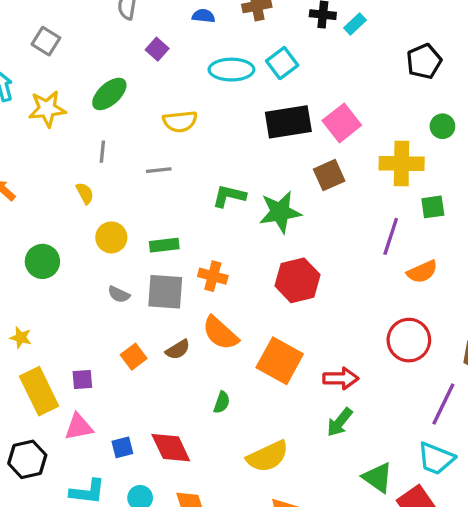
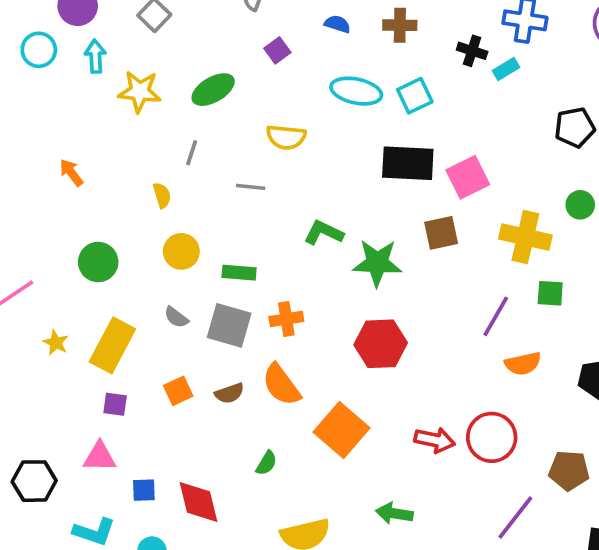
orange cross: (213, 276) -> (286, 319), turned -36
red arrow: (341, 378) -> (435, 440), moved
yellow rectangle: (39, 391) -> (112, 345), moved, turned 42
green arrow: (340, 422) -> (394, 513), turned 48

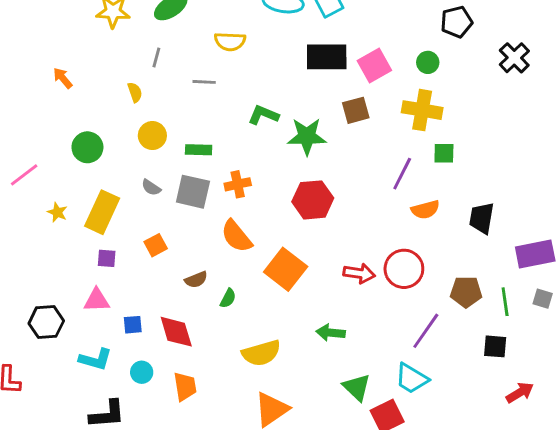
green circle: (580, 205) -> (428, 62), moved
brown semicircle: (229, 393) -> (196, 280), moved

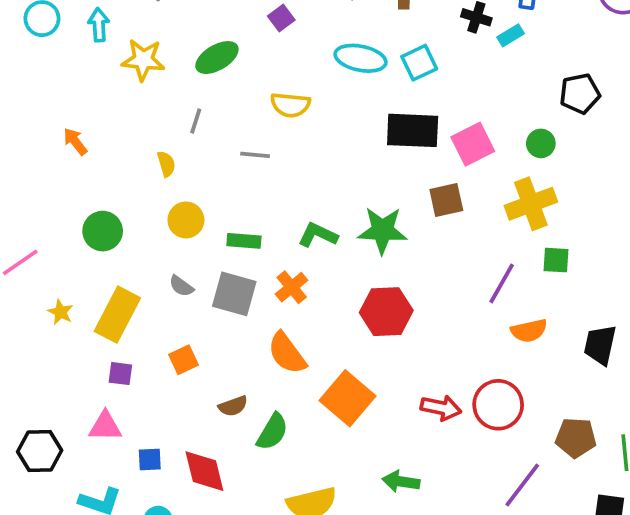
yellow cross: (422, 110) -> (531, 204), turned -33
green L-shape: (263, 115) -> (318, 235), moved
orange cross: (238, 184) -> (292, 287), turned -30
green semicircle: (228, 298) -> (272, 432), size x1.5

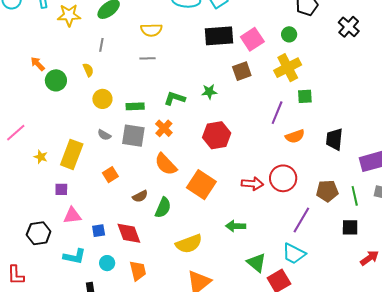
gray line: (255, 155) -> (148, 58), moved
green star: (382, 230) -> (209, 92), size x0.6
green circle: (103, 231) -> (56, 80), moved
purple square: (120, 374) -> (61, 189), moved

